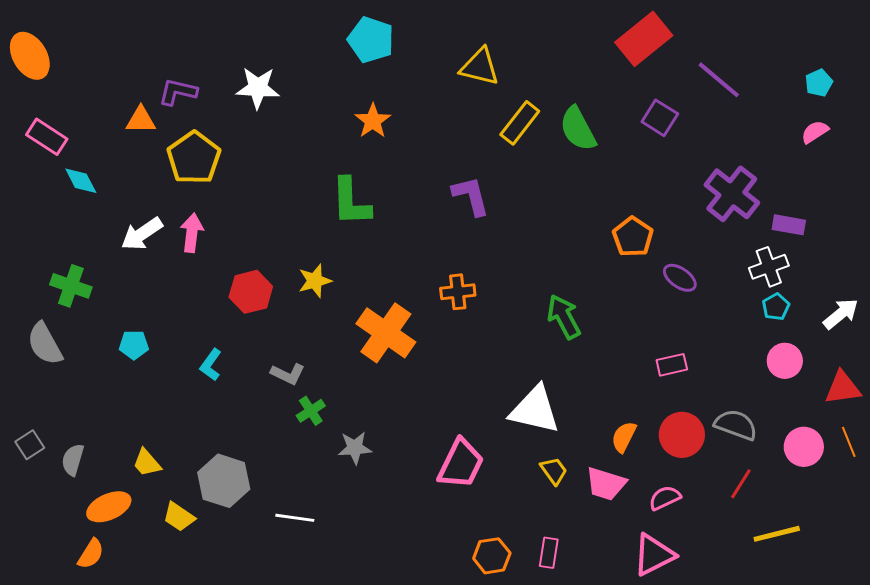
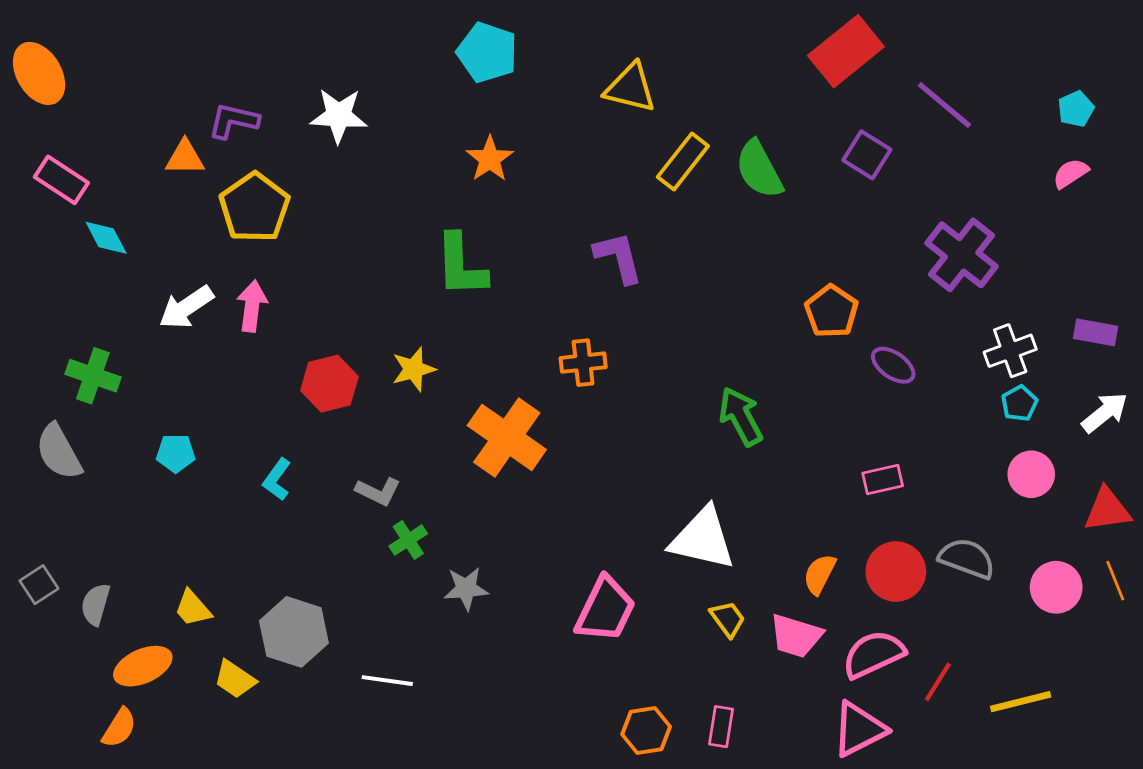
purple rectangle: (789, 225) -> (1096, 332), moved
orange cross: (458, 292) -> (583, 363), moved
red line: (741, 484) -> (938, 682), moved
pink semicircle: (665, 498) -> (873, 654), size x1.5

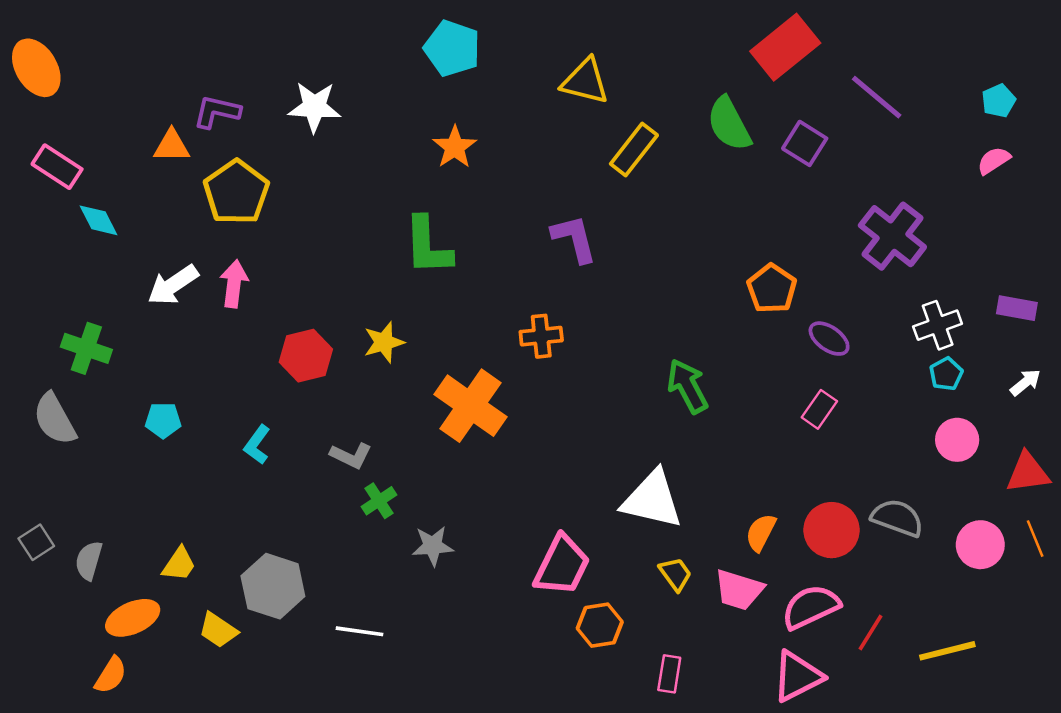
green semicircle: (759, 169) -> (729, 124), moved
white arrow: (1105, 412) -> (1025, 382), size x0.7
pink rectangle: (883, 480) -> (819, 409), moved, turned -42
yellow trapezoid: (193, 608) -> (179, 564), turned -105
orange hexagon: (646, 731) -> (600, 625), moved

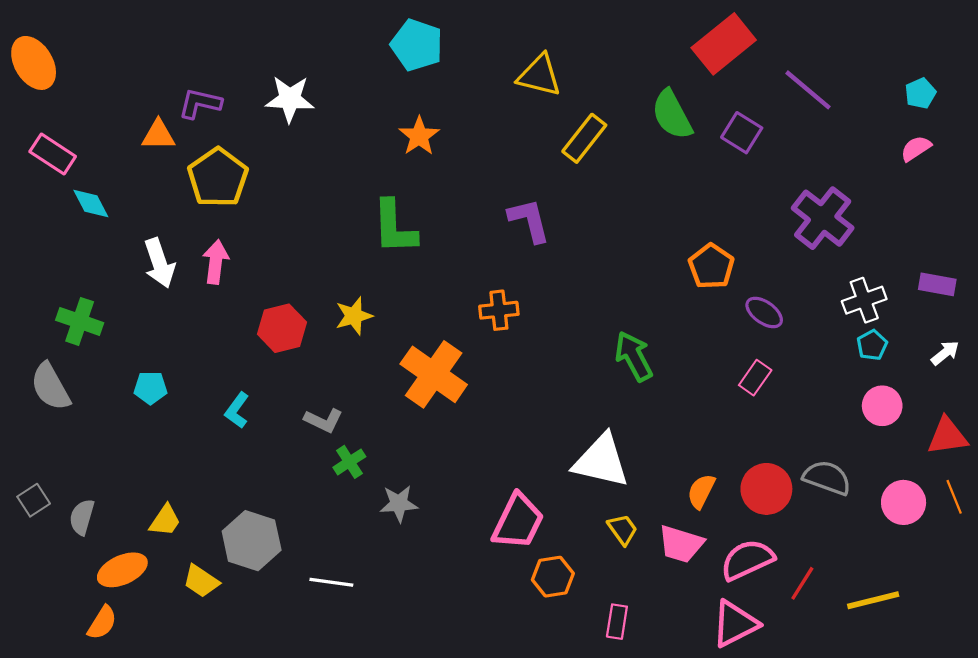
white arrow: (173, 285) -> (159, 263), turned -75

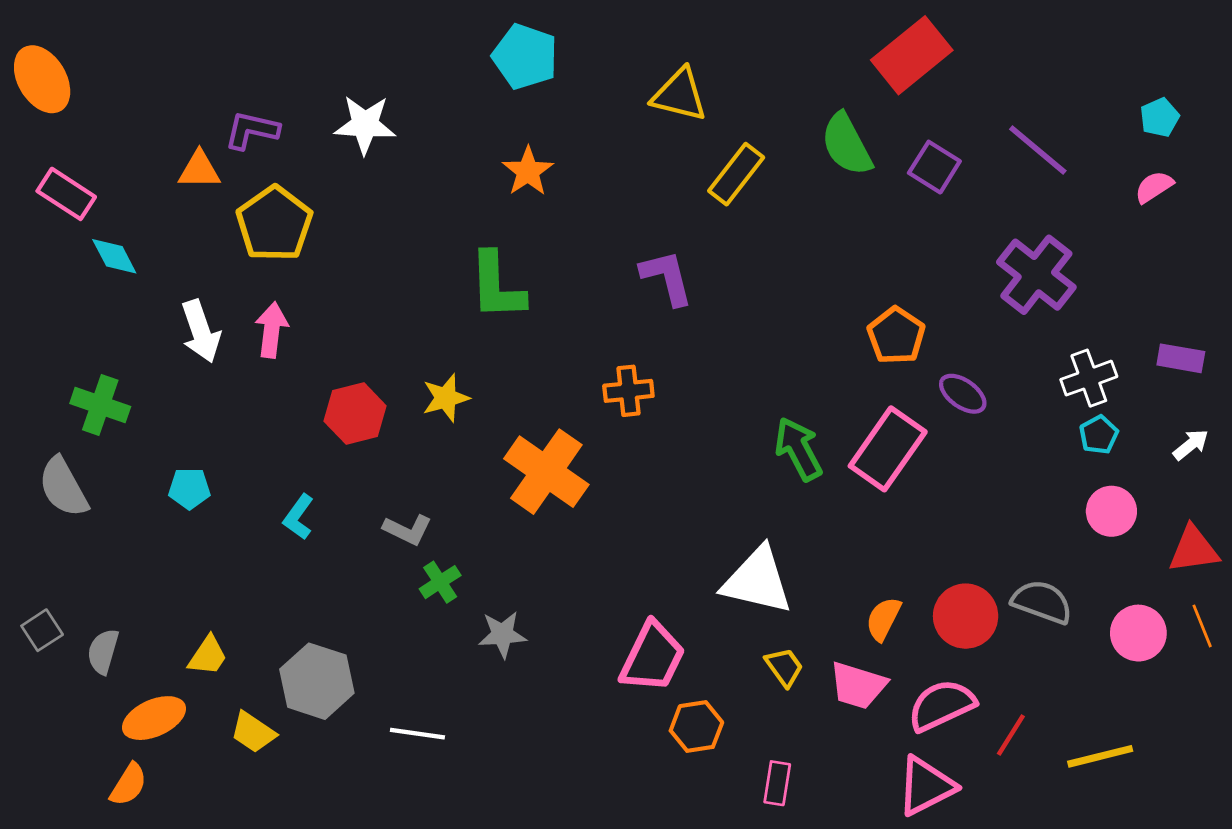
purple line: (808, 90) -> (1038, 150), moved
pink rectangle: (755, 378) -> (888, 449), moved, size x1.8

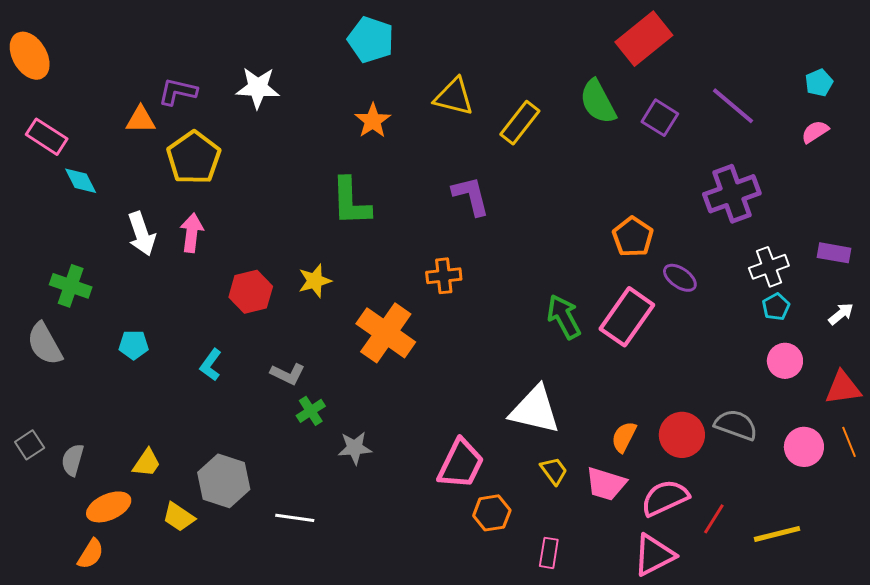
yellow triangle: (679, 95) -> (454, 97), moved
purple cross: (1036, 275) -> (732, 194), turned 32

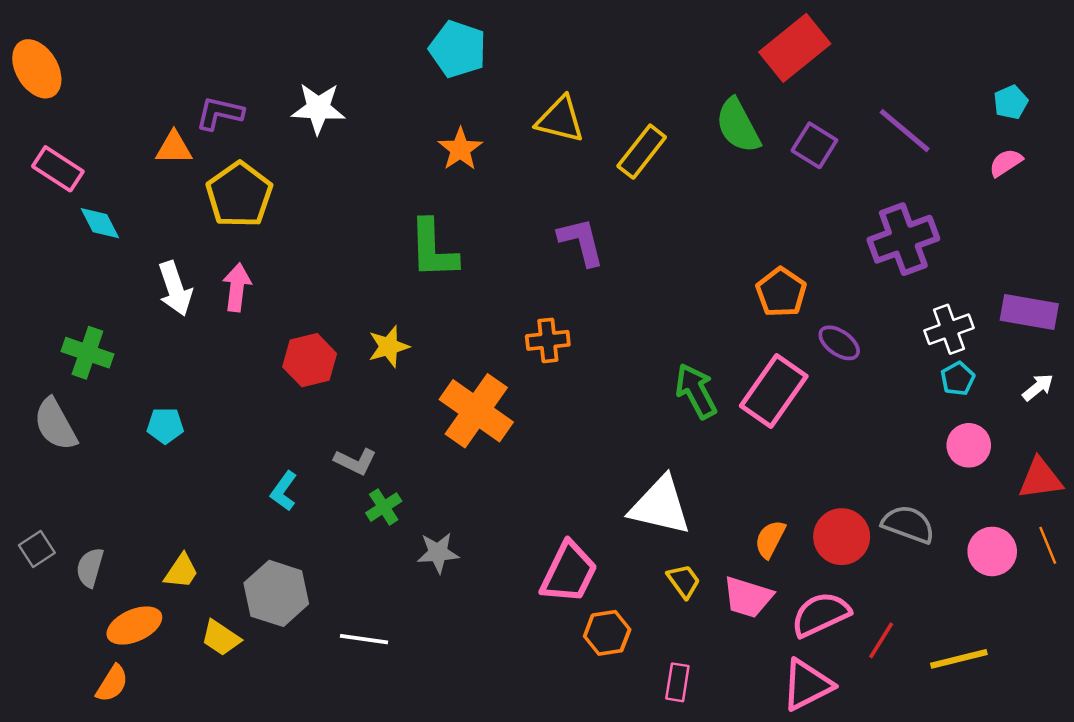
purple rectangle: (834, 253) -> (1029, 312), size x1.4
cyan L-shape: (211, 365) -> (284, 491), moved

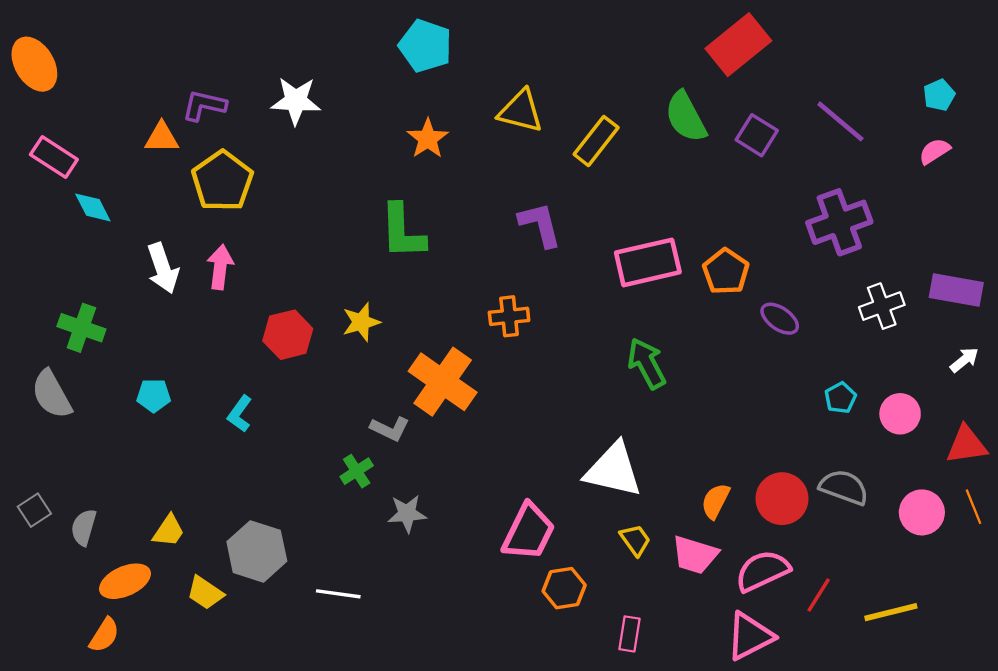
cyan pentagon: (958, 379) -> (840, 398), moved
pink rectangle: (774, 391) -> (648, 262), moved, turned 42
gray L-shape: (355, 461) -> (390, 429), moved
cyan L-shape: (284, 491) -> (240, 414), moved

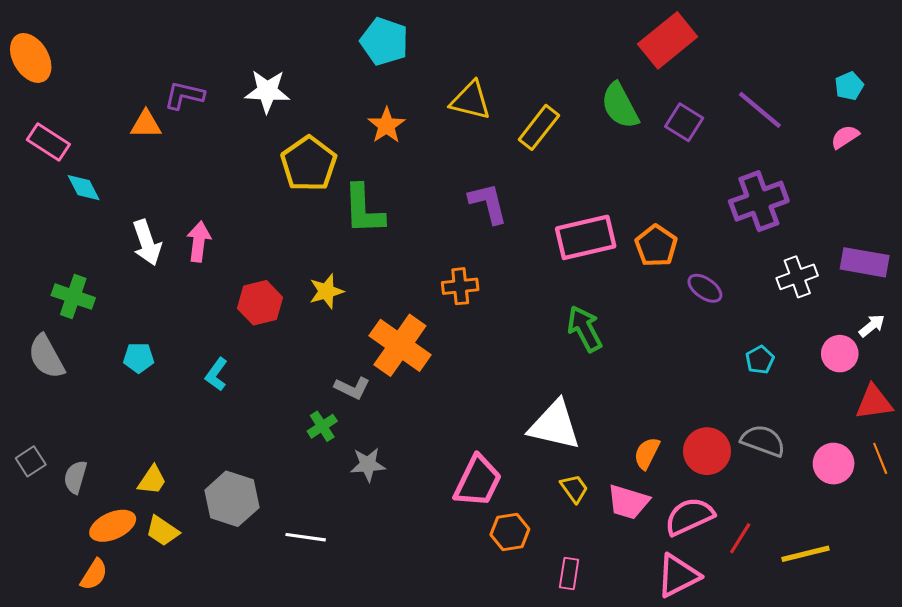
yellow pentagon: (222, 181) -> (309, 164), moved
pink circle: (900, 414) -> (840, 354), moved
yellow trapezoid: (205, 593) -> (162, 531), moved

